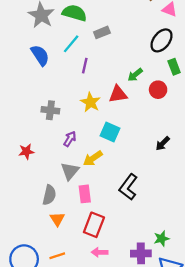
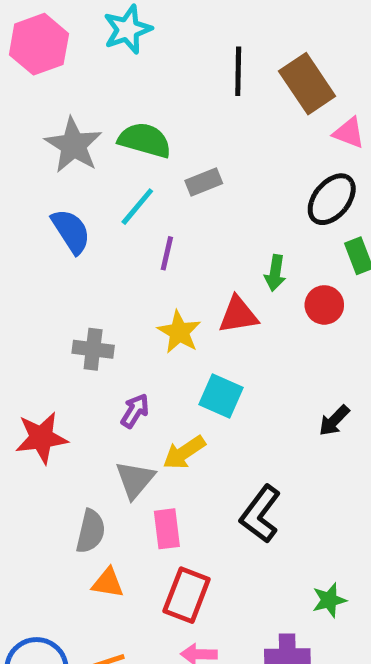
green arrow: (135, 75) -> (275, 273), turned -42
red star: (26, 152) -> (41, 438), size x1.5
orange triangle: (57, 219) -> (108, 583), turned -49
green star: (161, 239) -> (329, 600), moved

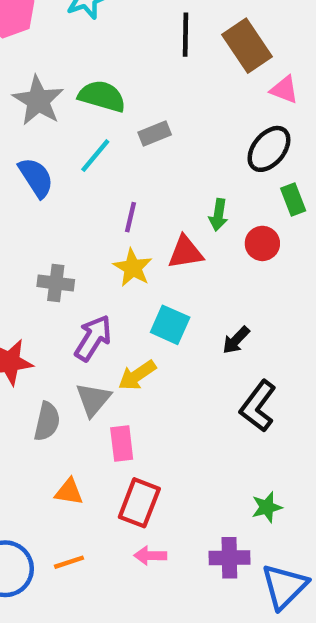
purple line: (167, 253) -> (131, 217), moved
purple arrow: (135, 411) -> (93, 338), size x1.5
black arrow: (334, 421) -> (236, 340), moved
black L-shape: (260, 514) -> (258, 406), moved
gray semicircle: (91, 531) -> (47, 421), moved

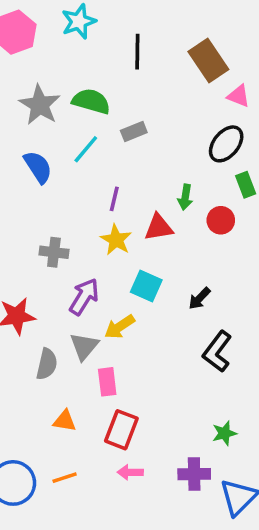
black line: (185, 35) -> (137, 52), moved

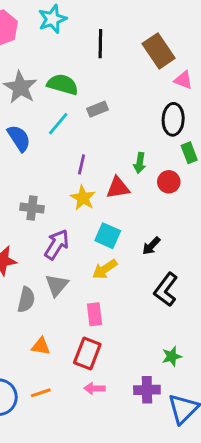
black ellipse: (226, 144) -> (173, 119), turned -36
yellow arrow: (120, 327) -> (105, 269), moved
pink rectangle: (107, 382) -> (95, 314), moved

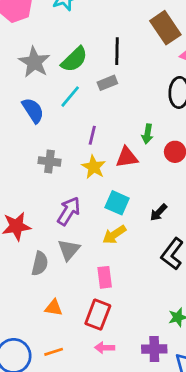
black line: (100, 44) -> (117, 51), moved
green semicircle: (63, 84) -> (74, 59), turned 120
gray cross: (32, 208) -> (49, 161), moved

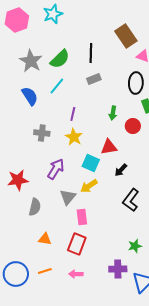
gray rectangle: (107, 83) -> (94, 79), moved
red triangle: (127, 157) -> (109, 147), moved
gray triangle: (69, 250) -> (68, 197), moved
pink arrow: (105, 348) -> (76, 274), moved

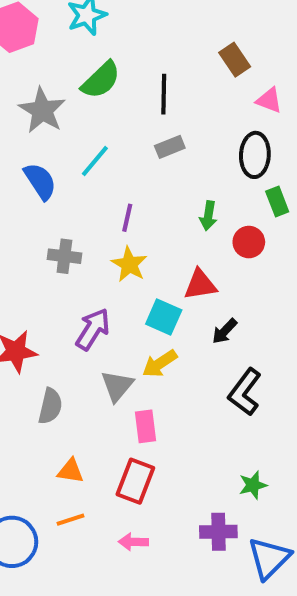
brown rectangle: (126, 36) -> (235, 60), size x0.7
green semicircle: (60, 59) -> (101, 80), moved
orange line: (45, 271) -> (71, 520), moved

